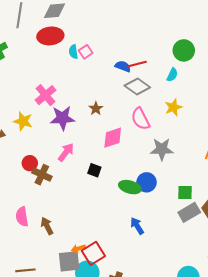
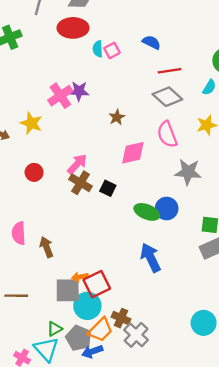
blue semicircle: (123, 66) -> (151, 42), moved
purple star: (62, 118) -> (79, 91), moved, size x0.7
brown cross: (42, 175) -> (80, 183), moved
blue arrow: (137, 226) -> (151, 258), size x1.4

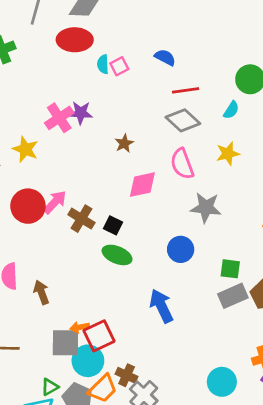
pink arrow: (77, 164) -> (55, 202), moved
red circle: (34, 172) -> (28, 206), size x1.6
green ellipse: (147, 212) -> (117, 255), moved

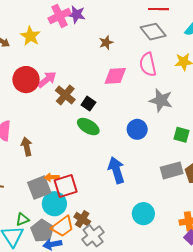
green square: (230, 269) -> (182, 135), moved
gray square: (65, 343) -> (39, 188), turned -30
cyan circle: (222, 382) -> (143, 214), moved

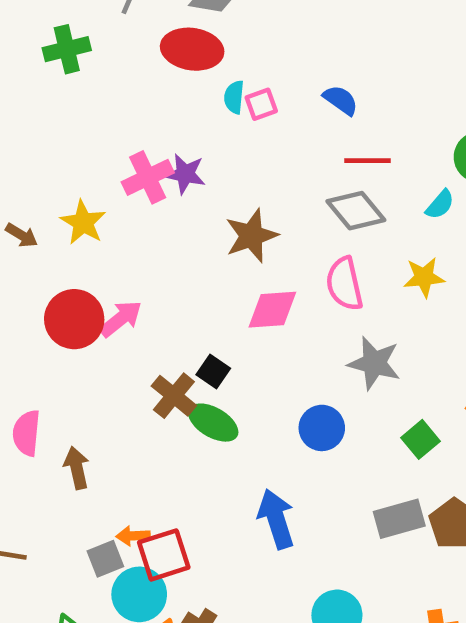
brown star: (106, 43) -> (251, 236), size x1.6
brown cross: (65, 95) -> (174, 396), moved
green square: (182, 135) -> (421, 439), turned 35
gray square: (39, 188) -> (105, 559), size x0.7

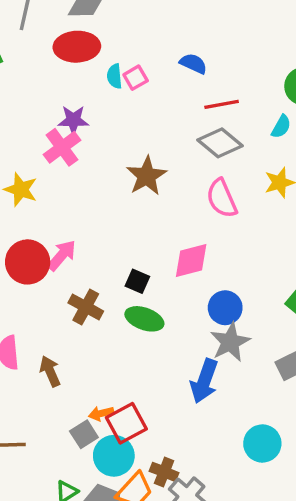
purple star: (185, 174) -> (73, 120), moved
pink diamond: (272, 310) -> (191, 260), moved
gray star: (374, 363) -> (230, 342), moved, turned -30
brown cross: (174, 396) -> (86, 307), moved
blue arrow: (276, 519) -> (204, 381), turned -132

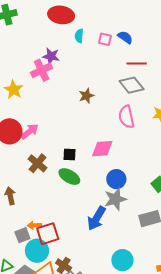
pink square: (136, 78) -> (105, 39), moved, turned 32
brown star: (147, 176) -> (86, 96), size x0.7
black square: (137, 281) -> (70, 154), turned -32

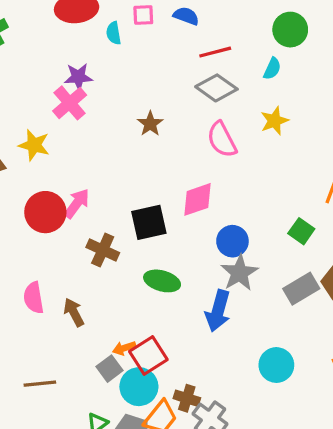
pink square: (105, 39) -> (143, 15), moved
black square: (70, 154) -> (149, 222), size x1.6
green ellipse: (69, 177) -> (162, 281), moved

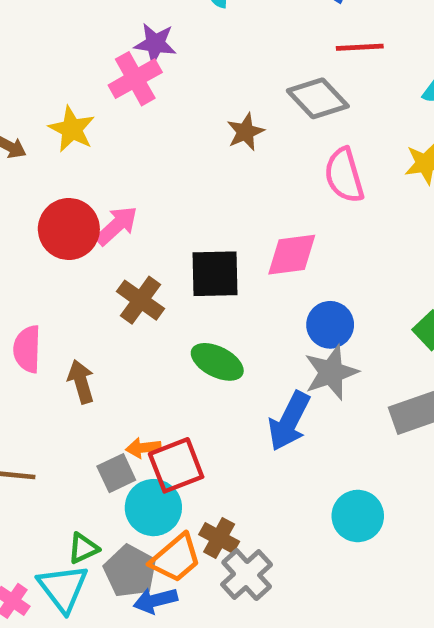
gray diamond: (216, 88) -> (318, 98), moved

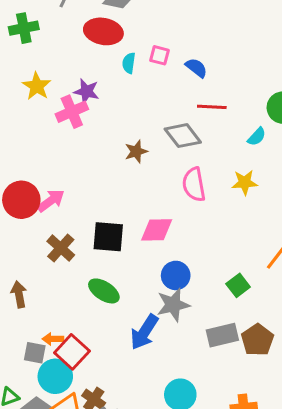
yellow star: (72, 129) -> (37, 86), moved
red square: (176, 465) -> (72, 352), turned -32
gray square: (116, 473) -> (35, 353), turned 30

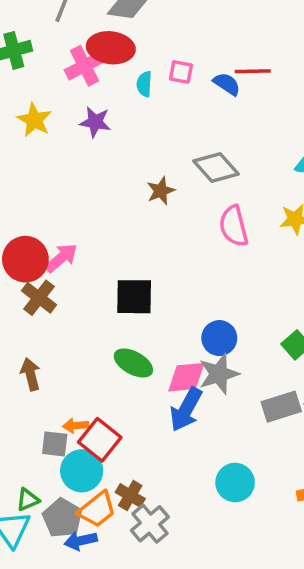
red line: (212, 107) -> (253, 71), moved
pink cross: (72, 112) -> (85, 66), moved
pink diamond: (157, 230) -> (186, 377), moved
brown cross: (61, 248) -> (39, 298), moved

